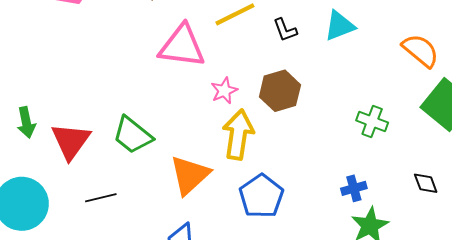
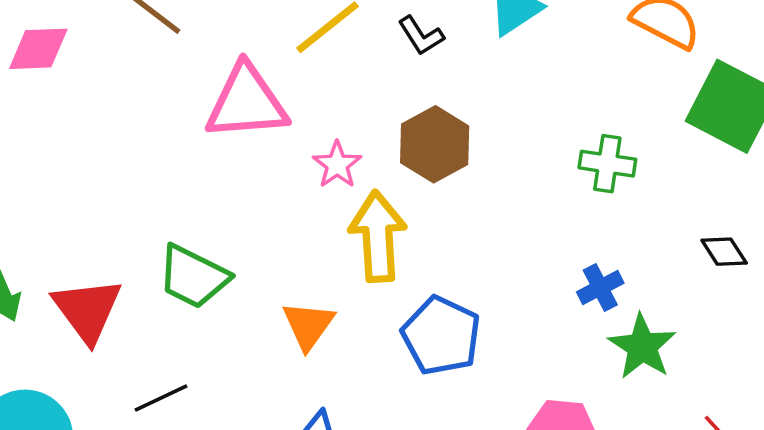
orange triangle: (190, 175) -> (308, 325), size x0.7

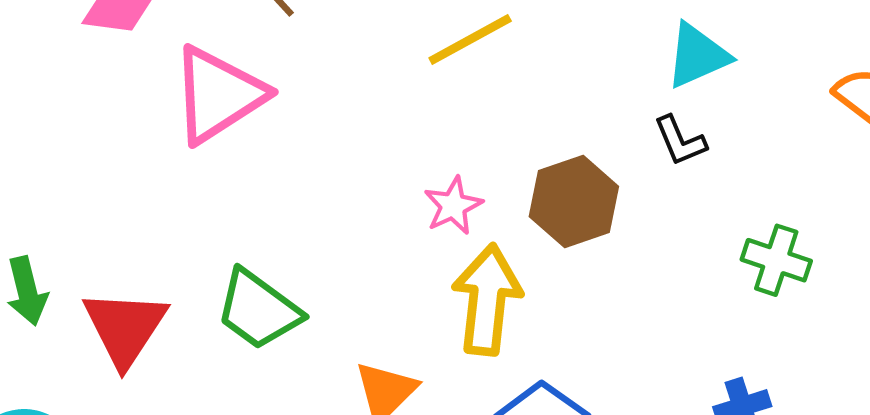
black L-shape: (421, 36) -> (680, 141), moved
pink triangle: (247, 102) -> (218, 95), moved, turned -38

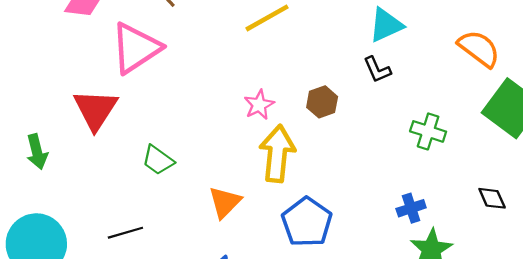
brown hexagon: (574, 201) -> (322, 102), size x0.7
green trapezoid: (258, 310) -> (158, 160), size x0.7
red triangle: (125, 328) -> (95, 109), moved

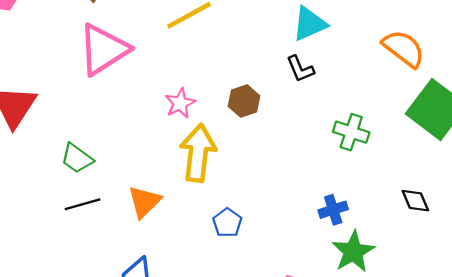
pink triangle: (136, 48) -> (104, 49), moved
blue pentagon: (307, 222) -> (227, 223), size x0.6
black line: (125, 233) -> (83, 204), moved

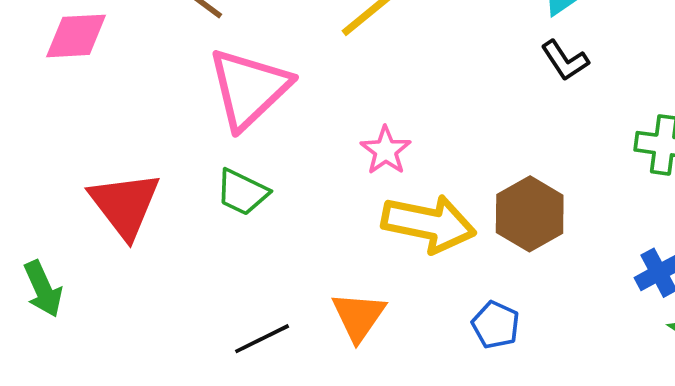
brown hexagon: (244, 101) -> (530, 214), moved, size x1.4
yellow arrow: (198, 153) -> (429, 224), turned 106
green trapezoid: (77, 158) -> (242, 192), moved

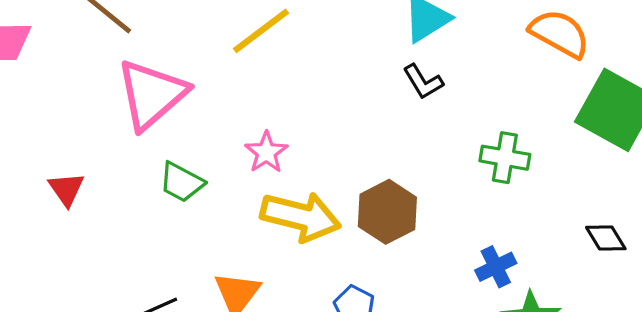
green trapezoid: (242, 192) -> (182, 182), moved
red triangle: (125, 205) -> (66, 189), moved, size x0.6

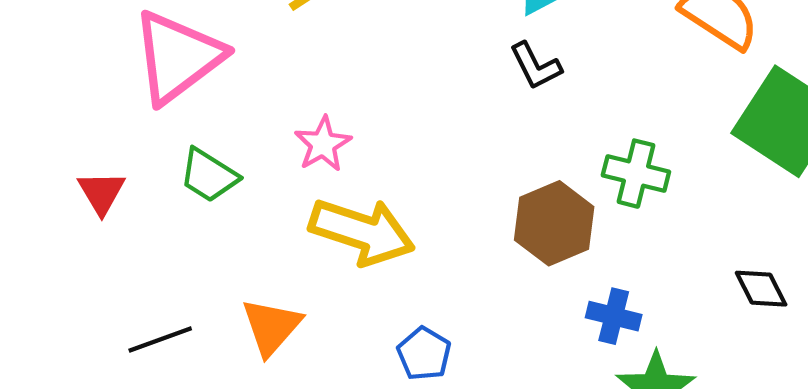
red triangle: (66, 189) -> (101, 192), moved
brown hexagon: (387, 212) -> (554, 223), moved
blue cross: (496, 267) -> (614, 316), turned 36

